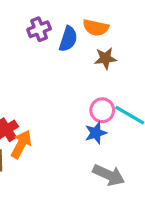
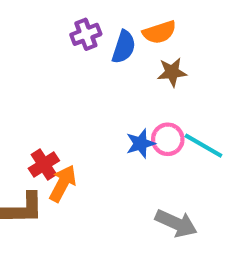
orange semicircle: (96, 28) -> (159, 32), turned -30
blue star: (96, 133) -> (140, 144), moved

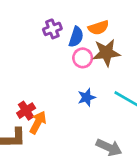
brown star: (172, 72) -> (106, 53), size x1.5
pink circle: (168, 139) -> (83, 58), moved

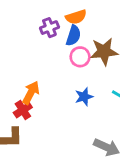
orange semicircle: (98, 28) -> (76, 17), moved
orange arrow: (38, 122) -> (31, 93), moved

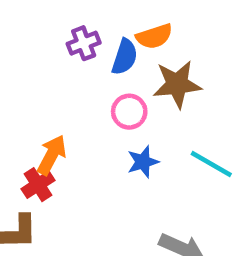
orange semicircle: (76, 17) -> (154, 36), moved
pink circle: (80, 57) -> (129, 112), moved

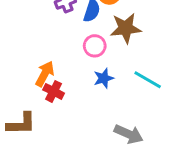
red cross: (38, 185) -> (54, 91), moved, turned -30

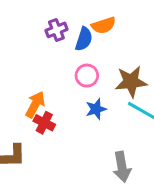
brown star: (126, 28) -> (131, 82), moved
gray arrow: (129, 134) -> (122, 167), turned 56

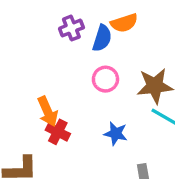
orange arrow: (35, 104) -> (48, 111), turned 128
blue star: (96, 109) -> (116, 134), moved, turned 30

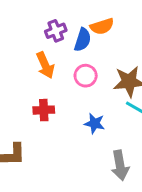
orange arrow: (48, 111) -> (45, 65), moved
red cross: (58, 132) -> (44, 110), moved, turned -30

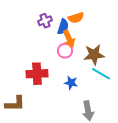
orange arrow: (45, 65) -> (69, 39), moved
red cross: (44, 110) -> (37, 74), size x1.5

